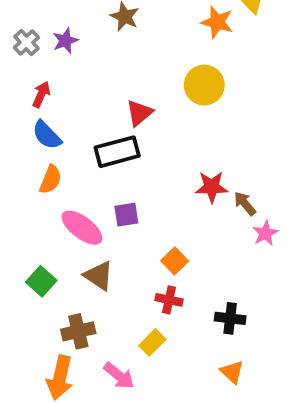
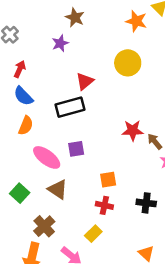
purple star: (65, 41) -> (60, 43), moved
orange square: (175, 261) -> (108, 180), turned 35
black cross: (230, 318) -> (146, 203), moved
brown cross: (78, 331) -> (44, 226), turned -30

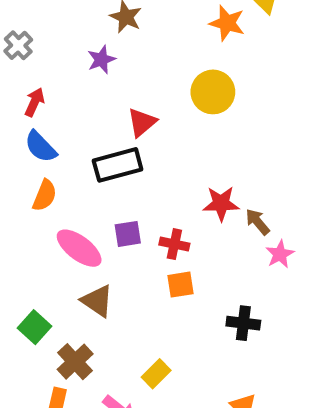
green square: (20, 193) -> (34, 327), moved
red cross: (104, 205) -> (174, 244), moved

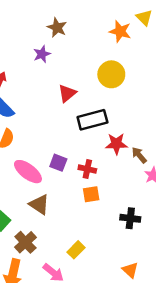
black rectangle: (118, 165) -> (92, 120), moved
purple square: (128, 234) -> (58, 163), turned 30

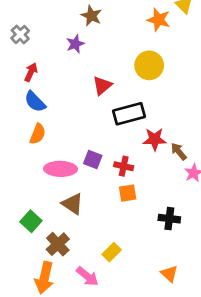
pink ellipse: (28, 172) -> (60, 169), turned -36

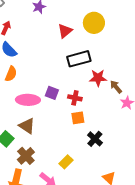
red triangle: (102, 86) -> (65, 31), moved
brown triangle: (73, 204) -> (27, 126), moved
black cross: (169, 219) -> (95, 139), moved, turned 35

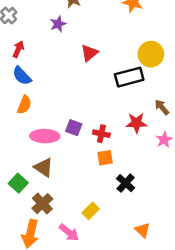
yellow circle: (94, 23) -> (151, 54), moved
black rectangle: (79, 59) -> (129, 77), moved
red star: (98, 78) -> (136, 123), moved
brown arrow: (116, 87) -> (162, 107), moved

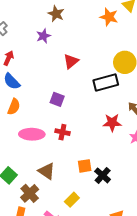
purple square: (74, 128) -> (57, 99), moved
red cross: (101, 134) -> (62, 132), moved
orange square: (105, 158) -> (85, 166), moved
brown triangle: (44, 167) -> (47, 171), moved

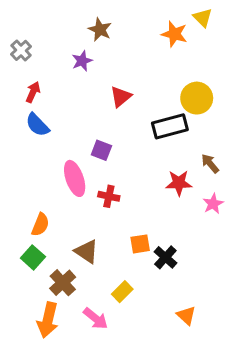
orange semicircle: (14, 107) -> (40, 225), moved
pink ellipse: (32, 134) -> (75, 178), moved, turned 70

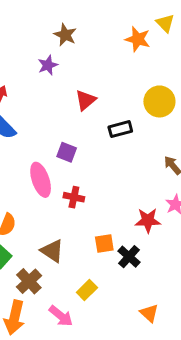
black rectangle: (170, 126) -> (120, 129), moved, size x0.7
red star: (179, 183) -> (148, 220), moved

